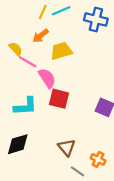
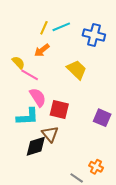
yellow trapezoid: (61, 51) -> (77, 70), moved, turned 60
pink semicircle: (47, 78) -> (38, 97), moved
black diamond: (18, 144) -> (36, 146), moved
brown triangle: (67, 147) -> (50, 134), moved

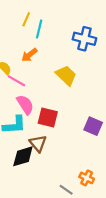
cyan line: (61, 27) -> (39, 29), moved, turned -54
yellow line: (44, 28) -> (26, 19), moved

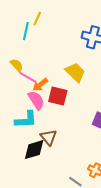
cyan line: (39, 29) -> (26, 31), moved
orange arrow: (29, 55) -> (40, 85), moved
red square: (48, 117) -> (58, 96), moved

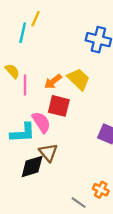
pink line: (28, 77) -> (25, 85), turned 60
orange arrow: (40, 85) -> (53, 82), moved
pink semicircle: (36, 100) -> (41, 122), moved

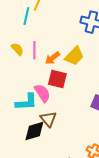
yellow trapezoid: (79, 79) -> (74, 56), turned 90
pink line: (25, 85) -> (34, 50), moved

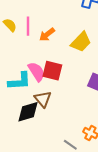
yellow trapezoid: (74, 56) -> (81, 42), moved
red square: (57, 79) -> (52, 71), moved

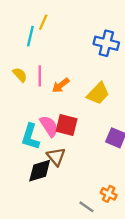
cyan L-shape: (19, 81) -> (30, 137), turned 110

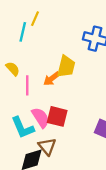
pink line: (40, 76) -> (27, 85), moved
yellow trapezoid: (98, 93) -> (66, 66), moved, turned -30
cyan L-shape: (30, 137) -> (23, 128), turned -40

